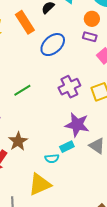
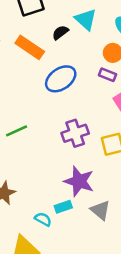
orange rectangle: (25, 22) -> (30, 47), turned -30
cyan semicircle: (52, 159) -> (43, 219), turned -152

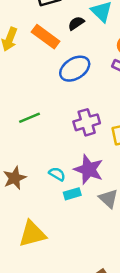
cyan semicircle: (43, 219) -> (57, 174), moved

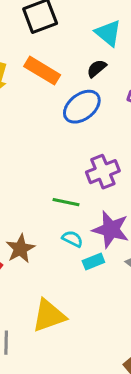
black semicircle: (76, 23) -> (97, 68), moved
green line: (30, 118) -> (66, 202), moved, turned 40

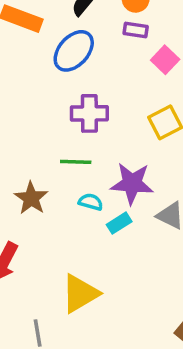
purple cross: (103, 172) -> (89, 113), moved, turned 32
brown star: (20, 249) -> (31, 198), moved

